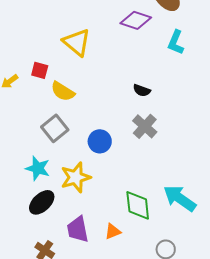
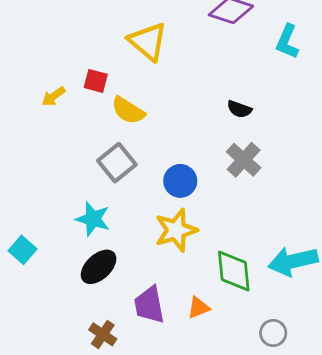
yellow star: (76, 177) -> (176, 230), moved
cyan arrow: (180, 198) -> (293, 261), turned -48

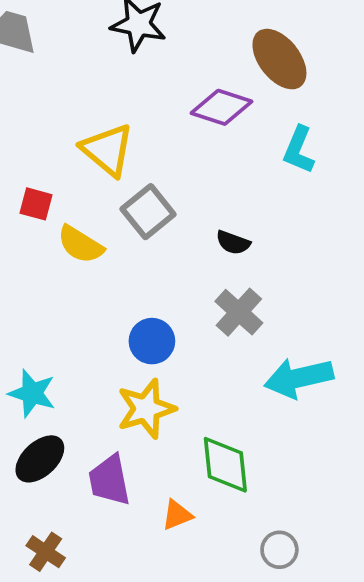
gray square: (117, 163) -> (148, 212), moved
cyan arrow: (293, 261) -> (299, 378), moved
purple trapezoid: (149, 305) -> (109, 480), moved

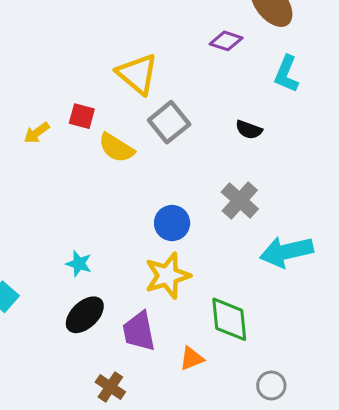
purple diamond: (221, 107) -> (226, 41), size x0.7
black semicircle: (233, 243) -> (249, 130), moved
cyan star: (32, 393) -> (79, 264), size x0.7
brown cross: (46, 552) -> (110, 387), moved

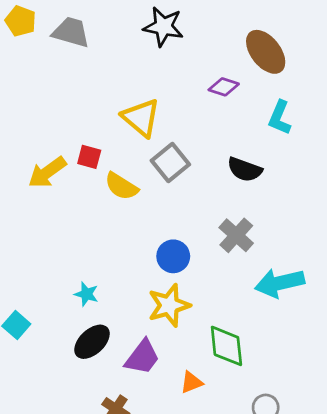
black semicircle: (249, 130) -> (245, 169), size x1.4
yellow arrow: (37, 133) -> (47, 172), size x1.6
purple trapezoid: (139, 331) -> (142, 357), turned -132

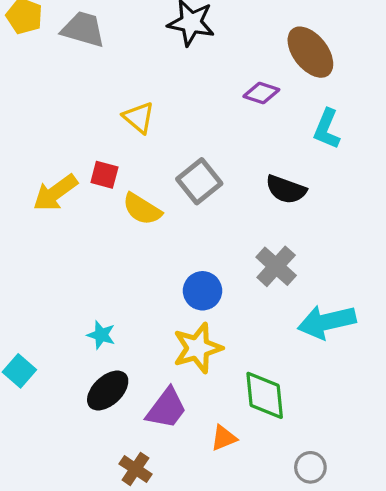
yellow triangle: (141, 118) -> (139, 117), moved, size x0.7

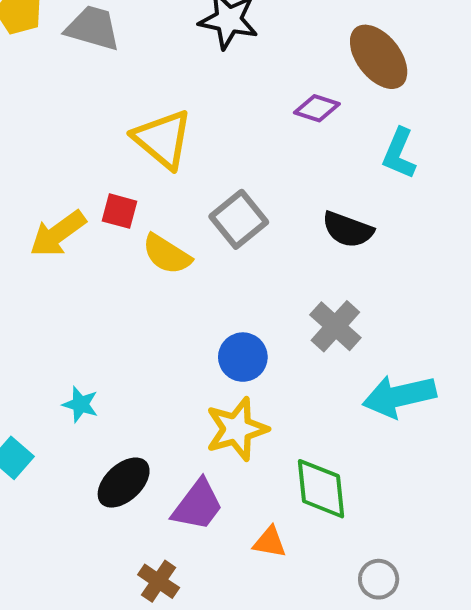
yellow triangle: (139, 117) -> (163, 139), size x1.5
cyan star: (101, 335) -> (80, 404), moved
orange triangle: (224, 438) -> (270, 542), turned 32

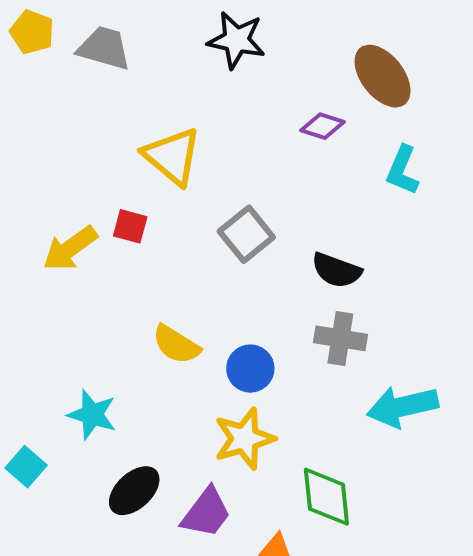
black semicircle: (348, 230) -> (336, 270), moved
yellow semicircle: (167, 254) -> (176, 344), moved
gray cross: (335, 326) -> (340, 338), turned -33
cyan star: (80, 404) -> (92, 415), size x1.4

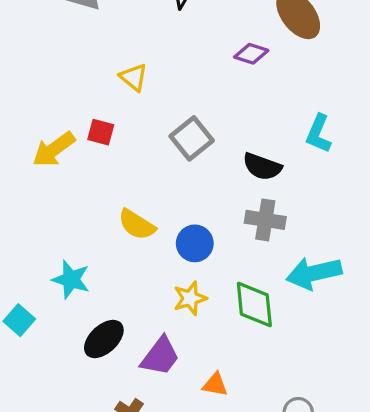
yellow triangle: (172, 156) -> (134, 77), size x0.6
cyan L-shape: (403, 170) -> (319, 134), moved
yellow star: (244, 439) -> (190, 298), size x0.7
green diamond: (326, 497) -> (254, 305), moved

